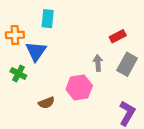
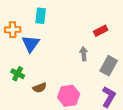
gray rectangle: (127, 64) -> (109, 66), moved
green cross: (18, 74) -> (18, 74), moved
pink hexagon: (79, 88) -> (69, 96), moved

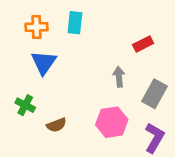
cyan rectangle: (41, 16) -> (75, 23), moved
orange cross: (13, 30) -> (37, 27), moved
pink hexagon: (69, 96) -> (112, 122), moved

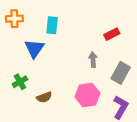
cyan rectangle: (75, 23) -> (52, 25), moved
orange cross: (37, 27) -> (14, 19), moved
green cross: (25, 105) -> (20, 82), turned 32

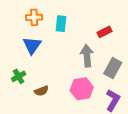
orange cross: (14, 19) -> (34, 17), moved
cyan rectangle: (52, 25) -> (61, 24), moved
gray arrow: (93, 60) -> (87, 56), size x1.5

